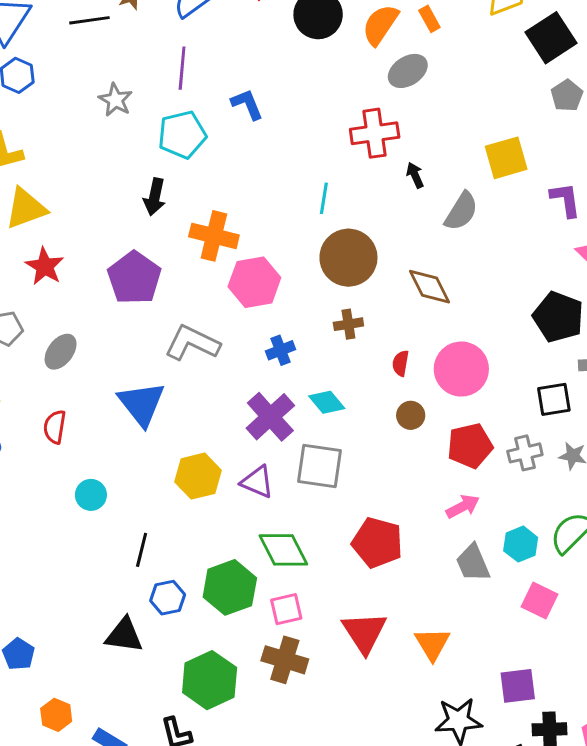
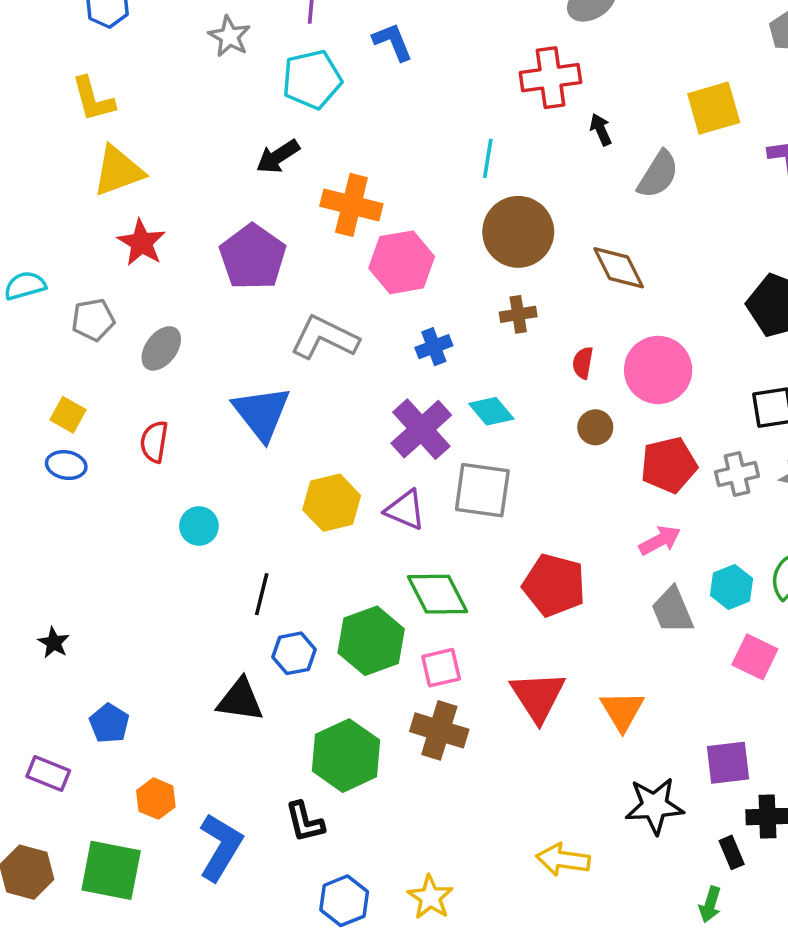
black arrow: (155, 197) -> (278, 157), turned 45

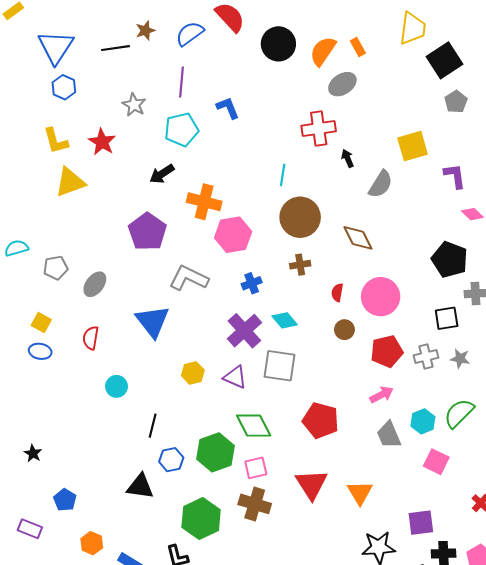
red star: (142, 243) -> (102, 142), moved
yellow hexagon: (332, 503) -> (193, 373), size x0.7

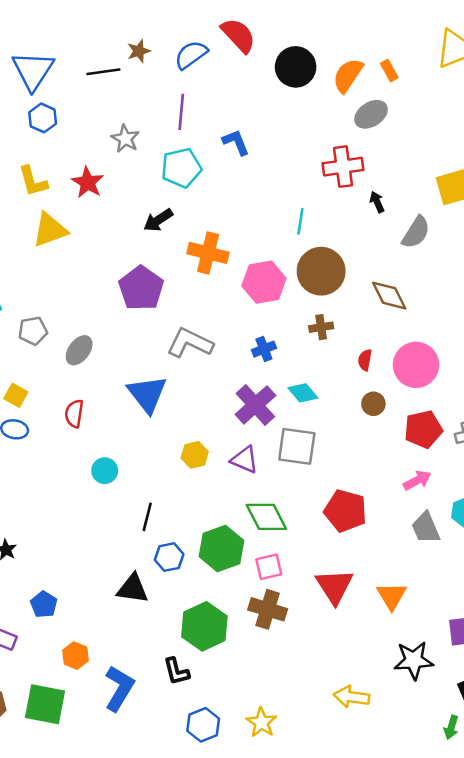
pink hexagon: (233, 235) -> (264, 282), moved

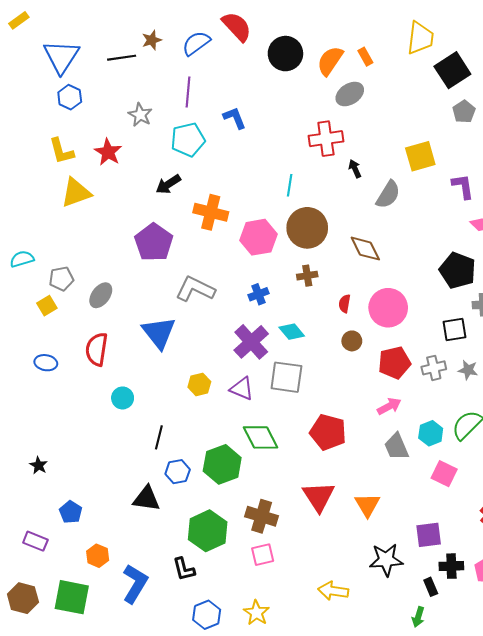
yellow square: (16, 395) -> (47, 306), moved, turned 30
red semicircle: (74, 414) -> (97, 349), size x1.4
pink square: (269, 567) -> (263, 555), moved

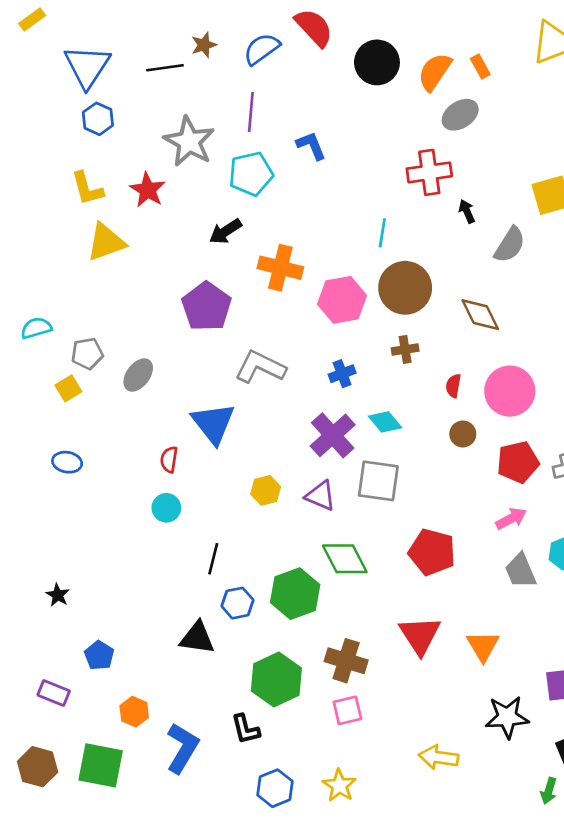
gray star: (140, 115) -> (189, 142), size x1.6
red semicircle: (97, 349) -> (169, 460), moved, size x0.6

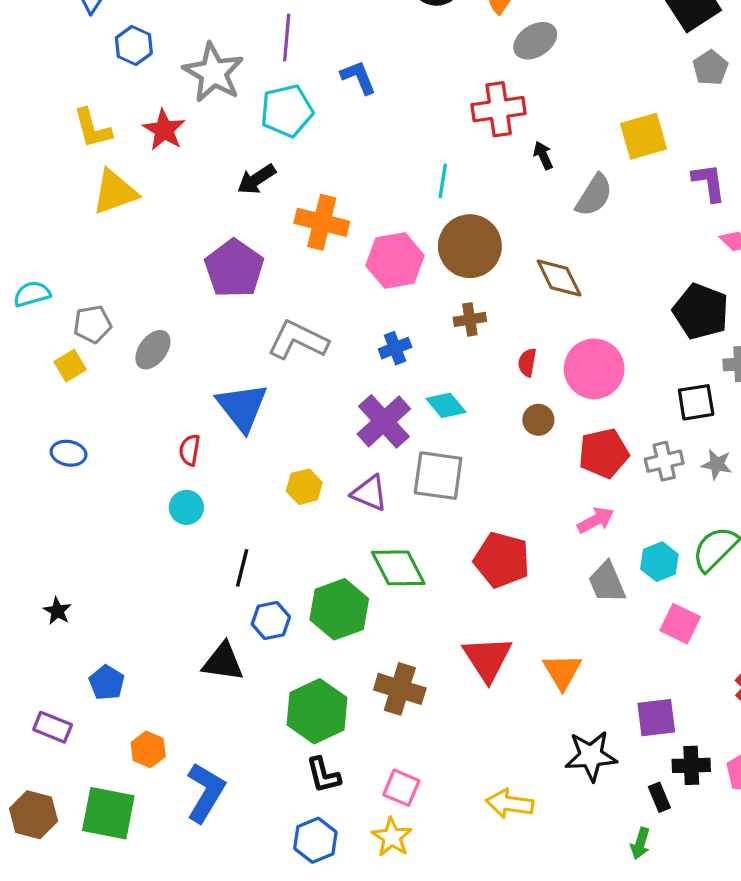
blue hexagon: (98, 119) -> (134, 45), moved
pink square: (347, 710) -> (401, 788), moved, turned 36
black L-shape: (245, 729) -> (323, 775), moved

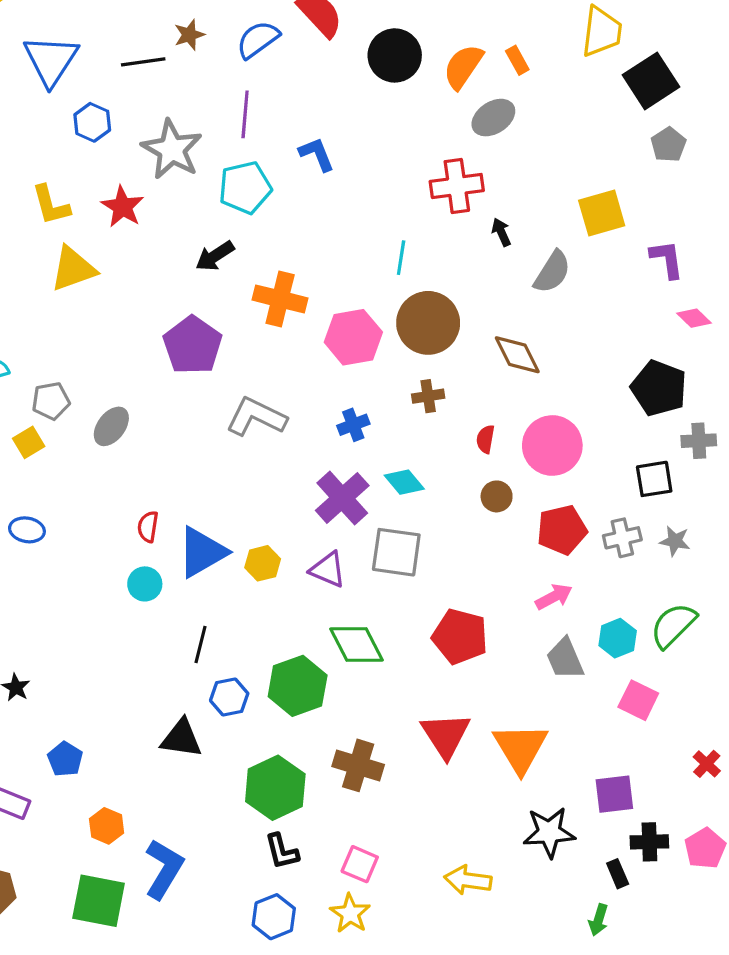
blue triangle: (242, 407) -> (202, 552), moved, turned 38
orange triangle: (562, 671) -> (520, 748), size x1.4
green square: (108, 813) -> (99, 901), moved

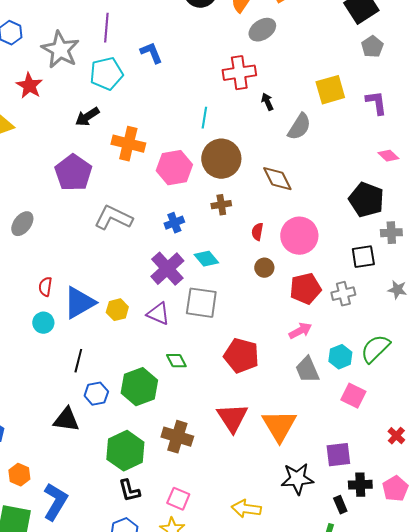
purple L-shape: (667, 259) -> (376, 103), moved
gray star: (675, 541) -> (397, 290), moved
green diamond: (356, 644) -> (176, 361), size x0.6

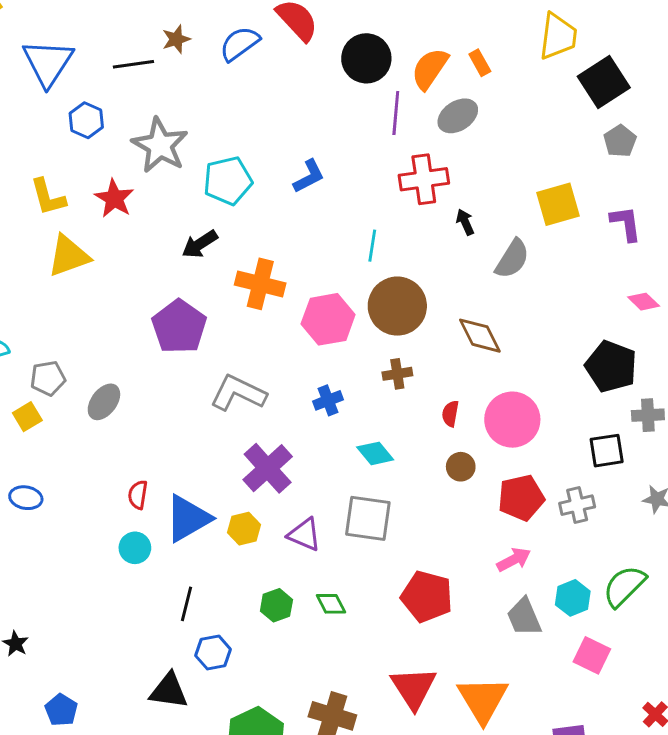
purple line: (106, 28) -> (396, 113), moved
blue L-shape: (151, 53) -> (309, 176), moved, turned 85
purple cross: (167, 269) -> (268, 468), moved
green hexagon: (139, 387) -> (276, 605), moved, size x0.6

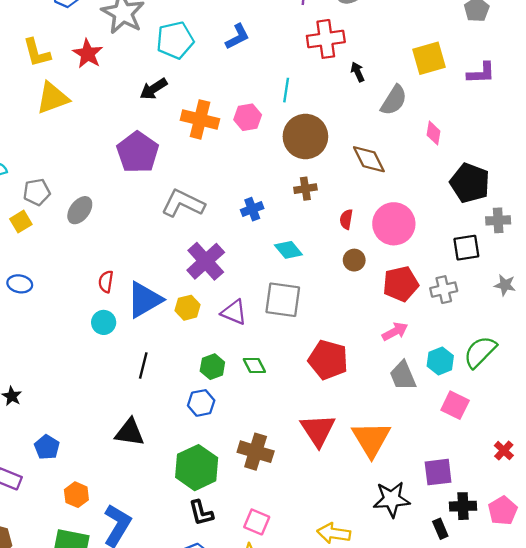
purple L-shape: (626, 223) -> (481, 73), turned 96
pink diamond: (644, 302) -> (434, 133), moved, turned 55
pink hexagon: (328, 319) -> (248, 117), moved, size x0.7
blue hexagon: (213, 652) -> (201, 403), moved

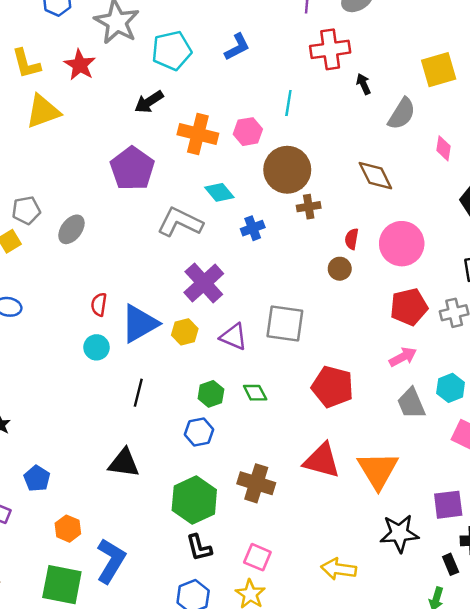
brown circle: (305, 136) -> (287, 170), moved
cyan diamond: (288, 250) -> (219, 192), moved
brown circle: (354, 260) -> (340, 269), moved
red triangle: (318, 430) -> (322, 461), turned -42

